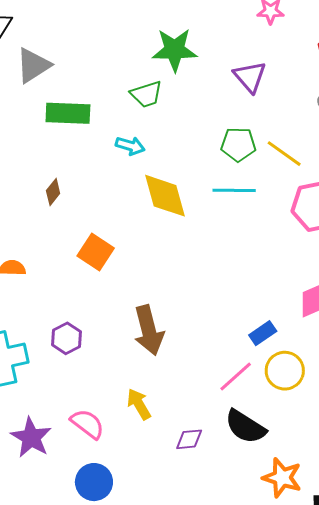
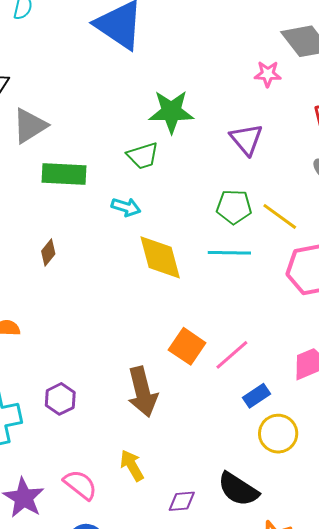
orange square: (96, 252) -> (187, 346), moved
pink line: (236, 376) -> (232, 355), moved

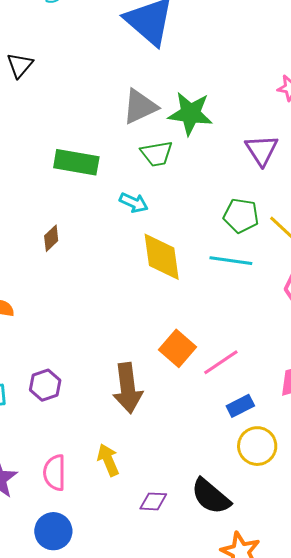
gray triangle: (30, 126) -> (140, 106), moved
pink semicircle: (80, 485) -> (55, 473), turned -135

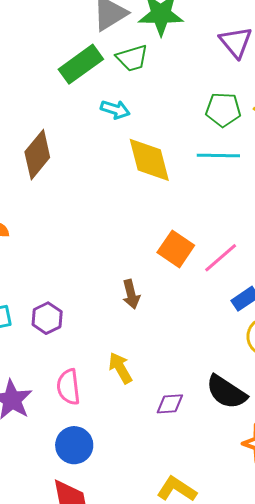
green rectangle: (76, 162) -> (81, 64), moved, turned -39
brown diamond: (51, 238) -> (37, 155), size x1.8
purple hexagon: (45, 385) -> (47, 318), moved
brown arrow: (128, 388) -> (131, 294), size x0.6

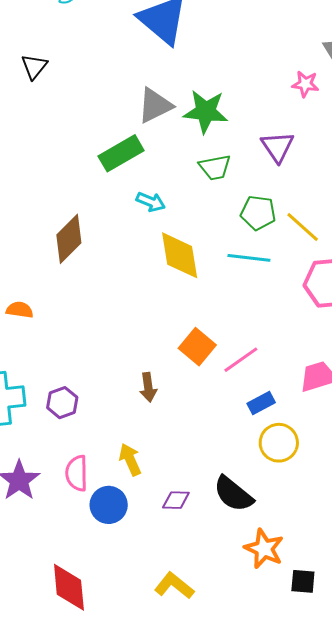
green trapezoid: (132, 58) -> (215, 167), moved
blue circle: (74, 445) -> (109, 505), moved

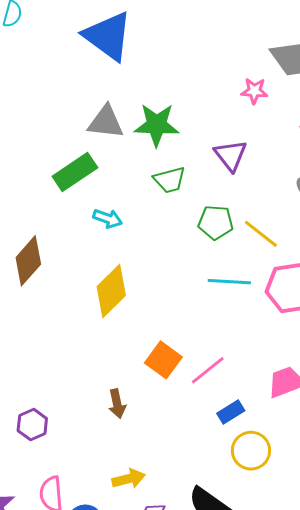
gray triangle: (155, 105) -> (106, 122), turned 36
yellow diamond: (180, 255) -> (111, 291), moved, turned 58
cyan line: (249, 258) -> (229, 282), moved
yellow arrow: (130, 459) -> (129, 479), moved, turned 104

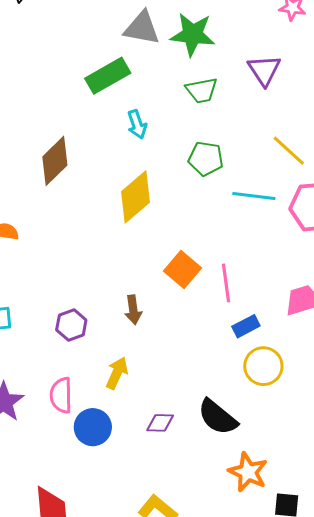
cyan arrow: (108, 218) -> (137, 124), turned 48
green pentagon: (216, 222) -> (206, 159), moved
pink line: (208, 370) -> (226, 283), turned -63
purple hexagon: (32, 425) -> (71, 325), moved
yellow arrow: (129, 479) -> (117, 373), moved, turned -56

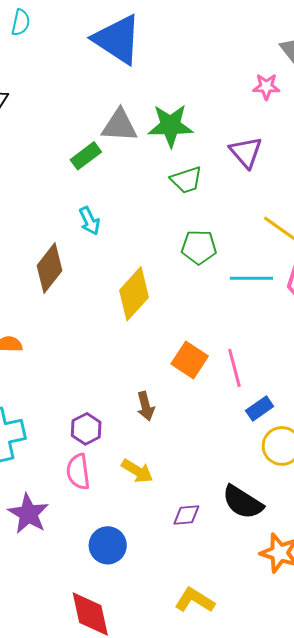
green rectangle: (108, 76) -> (86, 156), moved, size x0.7
cyan arrow: (137, 124) -> (89, 221), moved
yellow arrow: (117, 373) -> (137, 471), turned 104
pink semicircle: (61, 395) -> (78, 472), moved
blue circle: (93, 427) -> (108, 545), moved

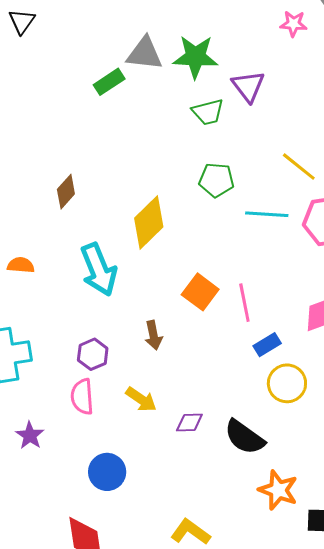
purple triangle: (246, 152) -> (248, 86), moved
cyan arrow: (89, 221) -> (99, 270), moved, size x1.8
brown diamond: (49, 268) -> (66, 192), size x0.7
purple star: (28, 514) -> (30, 435), size x0.7
purple diamond: (186, 515) -> (189, 423), moved

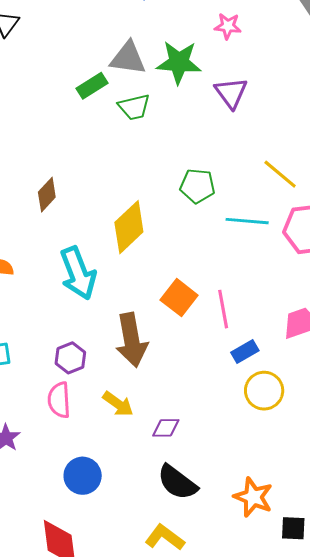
pink star: (293, 24) -> (228, 26), moved
green trapezoid: (208, 112) -> (134, 107), moved
brown arrow: (153, 335) -> (132, 340), size x1.8
black semicircle: (244, 437) -> (177, 482), moved

